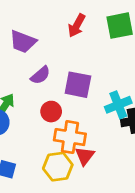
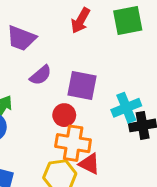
red circle: (51, 112) -> (64, 115), moved
red triangle: (85, 156) -> (89, 164), turned -40

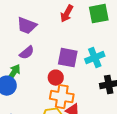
purple semicircle: (41, 75) -> (27, 53), moved
cyan cross: (126, 108) -> (95, 58), moved

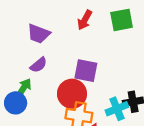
cyan cross: (95, 58) -> (117, 109), moved
red circle: (56, 78) -> (72, 94), size x1.6

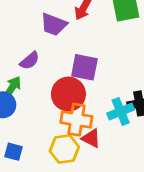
purple trapezoid: (39, 34) -> (54, 24), moved

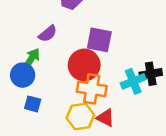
red triangle: (91, 138) -> (106, 118), moved
blue square: (14, 152) -> (33, 104), moved

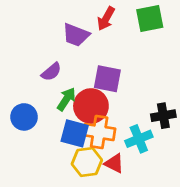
green arrow: (31, 59) -> (66, 99), moved
cyan cross: (133, 81) -> (139, 139), moved
blue square: (33, 104) -> (75, 133), moved, size x1.5

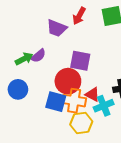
green arrow: (66, 99) -> (24, 59), moved, turned 30
yellow hexagon: (87, 162) -> (81, 123), moved
red triangle: (114, 163) -> (92, 94), moved

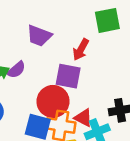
red arrow: (79, 16) -> (81, 50), moved

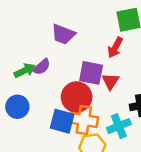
red arrow: (81, 50) -> (115, 48), moved
red triangle: (83, 118) -> (110, 81), moved, turned 36

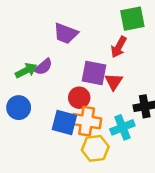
red circle: (77, 97) -> (79, 98), size x0.7

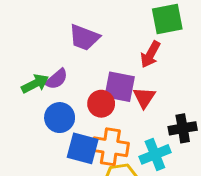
red circle: (79, 98) -> (101, 104), moved
blue circle: (19, 108) -> (60, 118), moved

